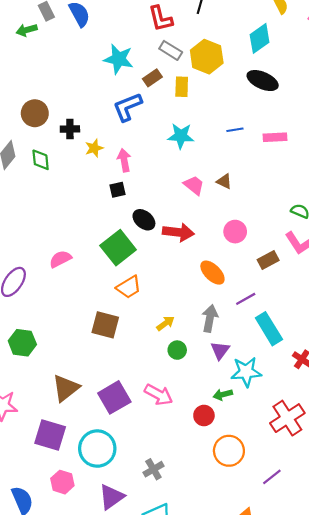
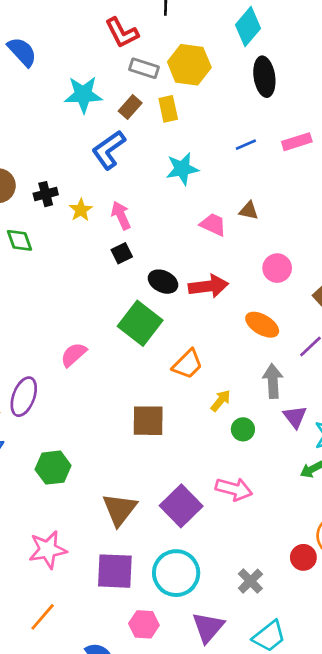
black ellipse: (263, 81) -> (264, 77), turned 72
orange trapezoid: (129, 287) -> (187, 364), moved
red circle: (204, 415) -> (303, 557), moved

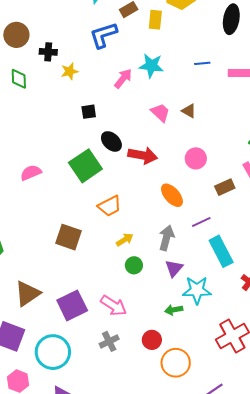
pink arrow: (121, 215) -> (123, 79), moved, turned 45
red circle: (303, 557) -> (152, 340), moved
gray cross: (250, 581) -> (109, 341), moved

